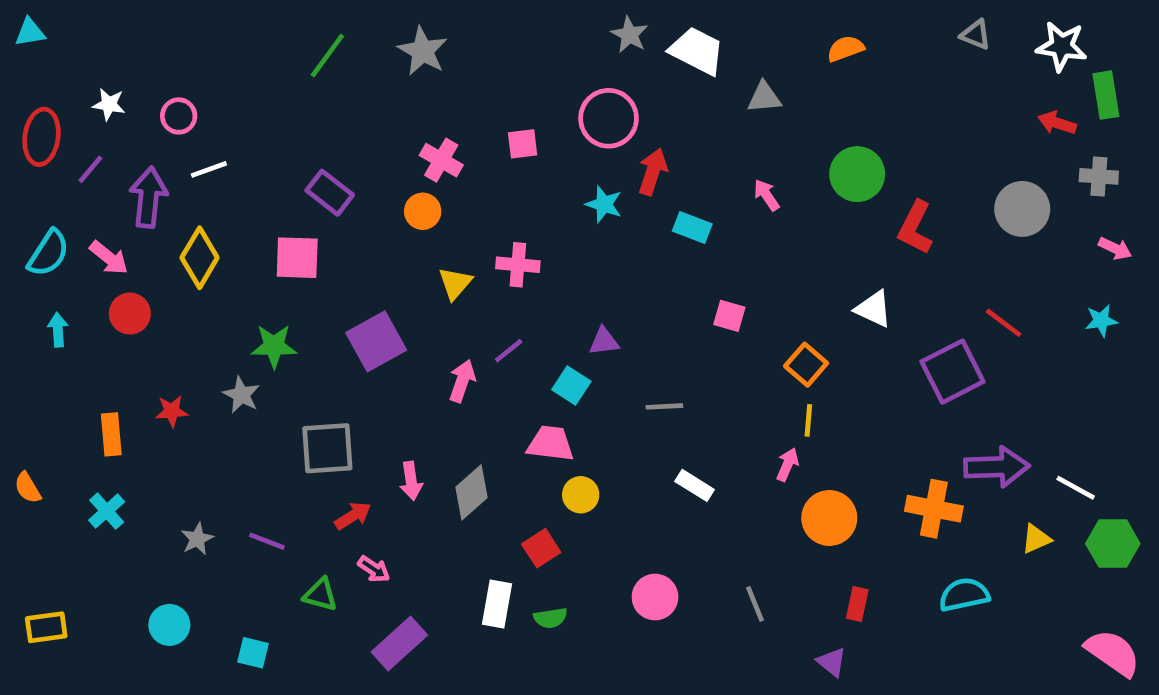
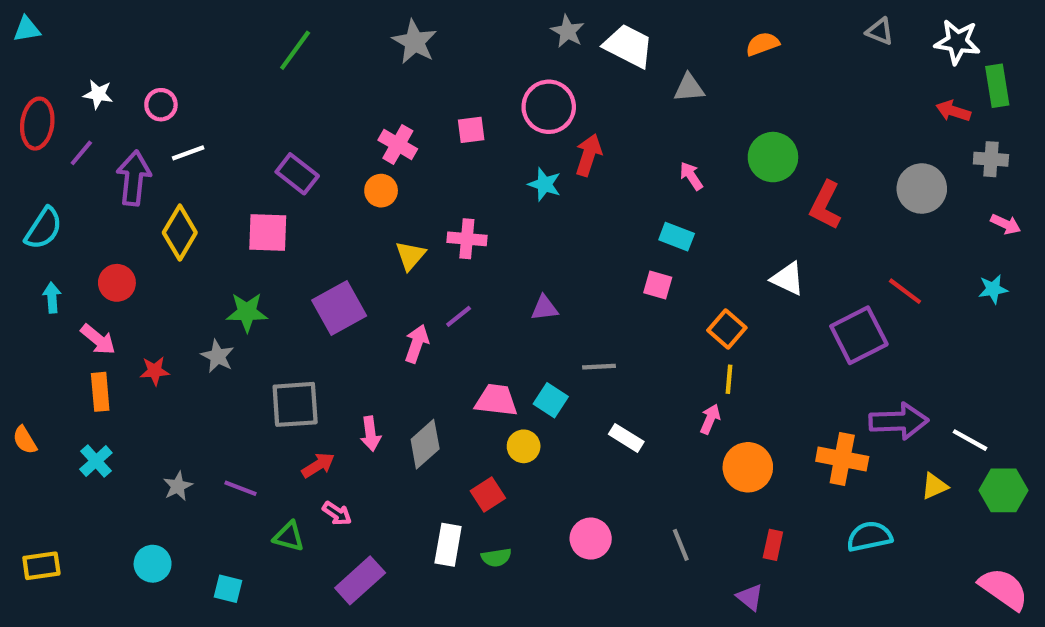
gray star: (423, 51) -> (415, 42), moved
cyan rectangle: (692, 228) -> (677, 237), moved
pink arrow: (109, 258) -> (98, 339), moved
cyan square: (571, 386) -> (551, 400), moved

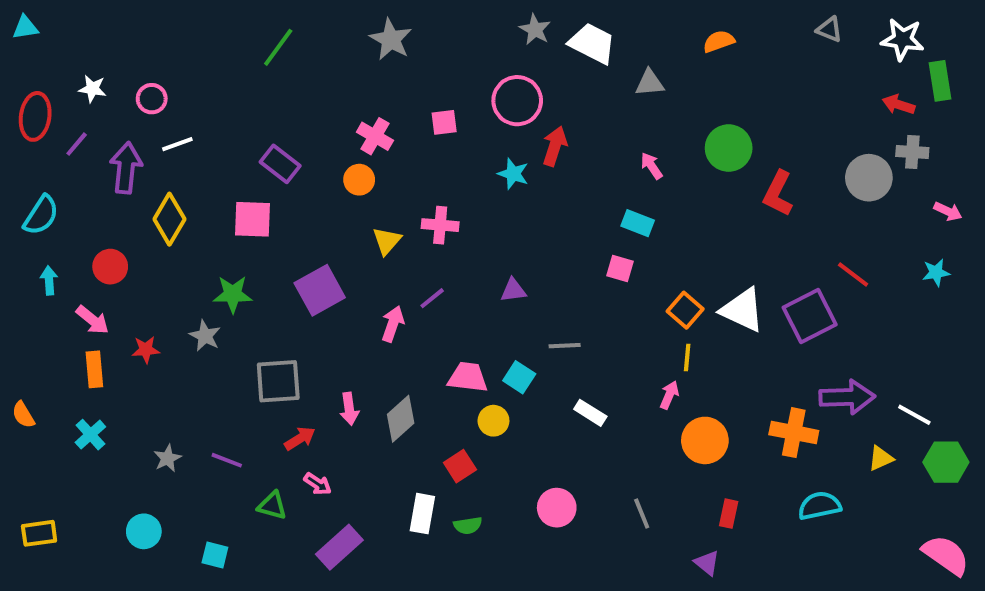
gray cross: (991, 159) -> (912, 152), moved
white triangle: (788, 279) -> (742, 310), moved, size x1.4

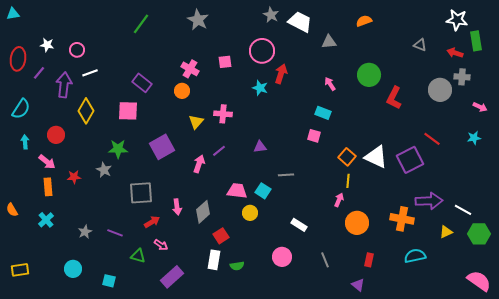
gray triangle: (829, 30) -> (420, 45), moved
white rectangle: (590, 413) -> (299, 225), moved
red square: (460, 466) -> (221, 236), moved

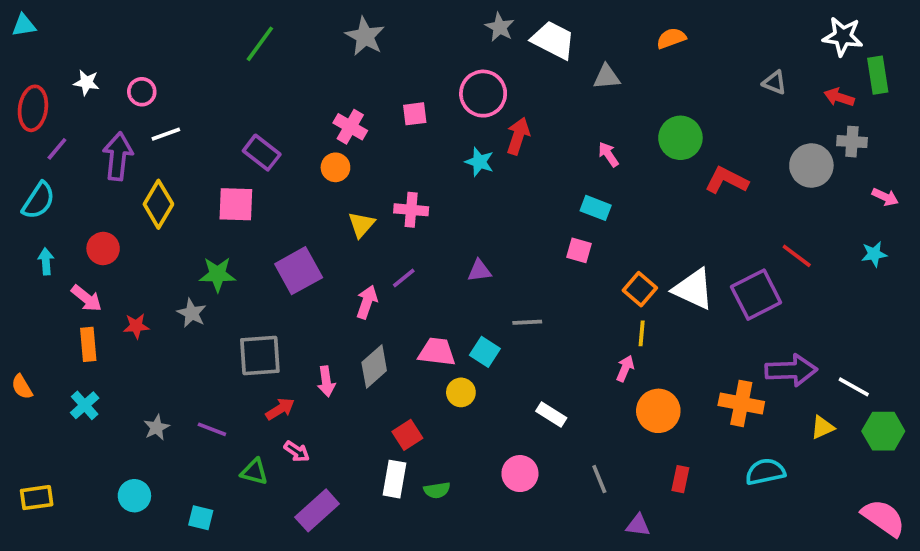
purple line: (39, 73) -> (57, 149), moved
red L-shape: (394, 98) -> (727, 180), turned 90
gray diamond: (203, 212) -> (374, 367), moved
purple triangle: (358, 285) -> (638, 525), moved, turned -32

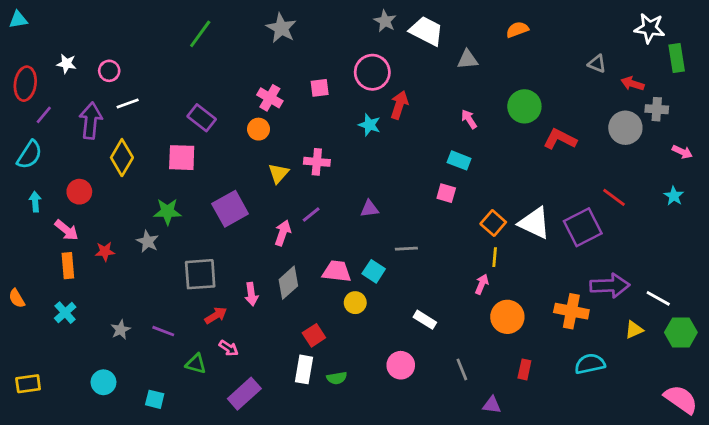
red arrow: (839, 97) -> (633, 84), moved
cyan star: (874, 254) -> (674, 196), turned -30

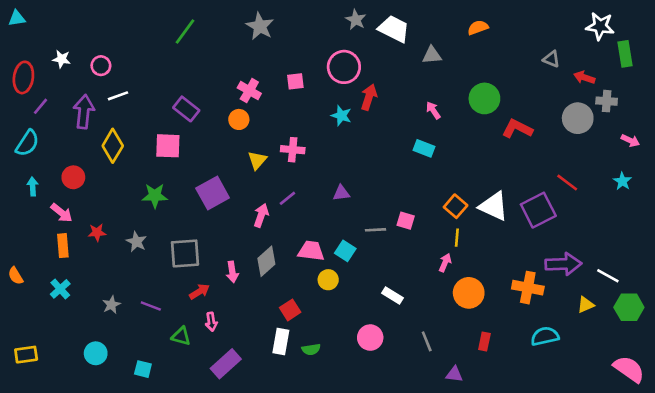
pink square: (446, 193) -> (406, 221), moved
gray star: (148, 241) -> (136, 242), moved
pink arrow: (229, 348) -> (211, 322), turned 48

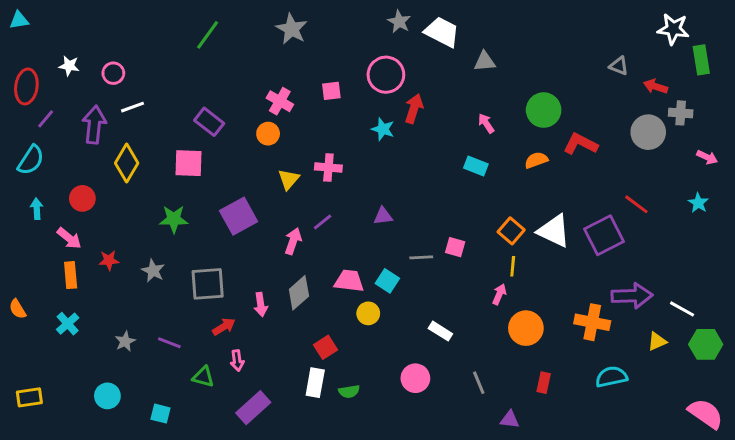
orange semicircle: (478, 28) -> (536, 160), moved

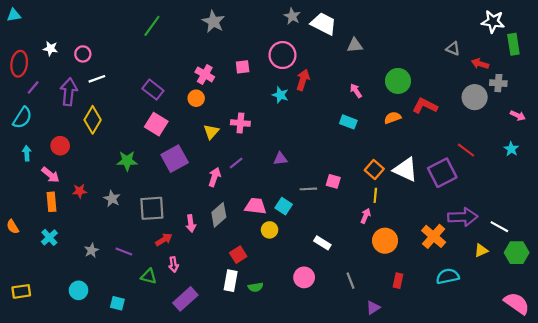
pink square: (188, 163) -> (156, 124), moved, turned 30
orange cross: (592, 322) -> (434, 236), turned 30
purple triangle: (510, 419) -> (373, 308), turned -40

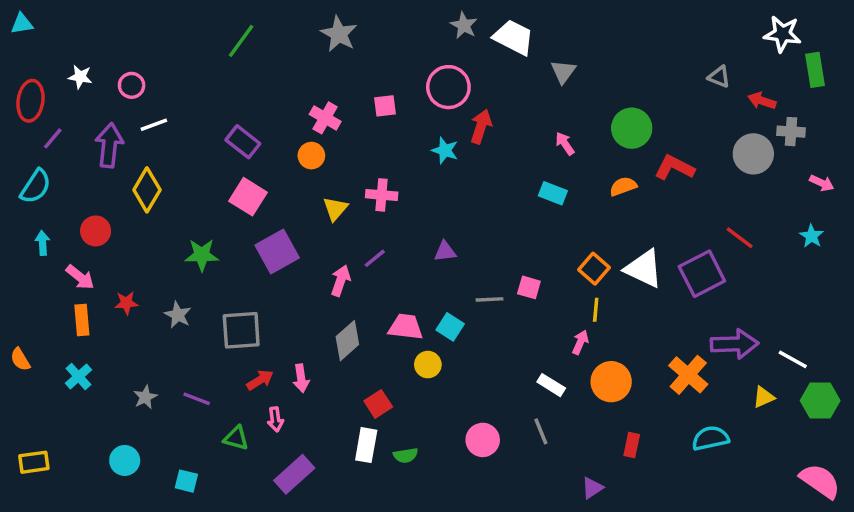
gray triangle: (355, 45) -> (563, 72), turned -49
pink arrow: (191, 223) -> (301, 378), moved
white rectangle: (322, 243) -> (551, 385), moved
gray line: (350, 281) -> (541, 431), moved

